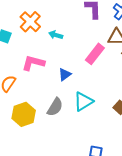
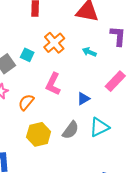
cyan arrow: (56, 35) -> (89, 52), moved
pink L-shape: (33, 63) -> (53, 84), turned -85

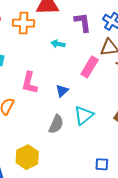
orange cross: (54, 43) -> (24, 23), moved, turned -35
yellow hexagon: (39, 134) -> (27, 157), moved

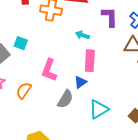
pink rectangle: (90, 67) -> (90, 61), moved, turned -35
gray semicircle: (56, 124) -> (65, 99), moved

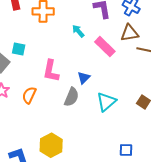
cyan arrow: (82, 35) -> (78, 31), turned 40
pink rectangle: (90, 61) -> (105, 47), moved, turned -40

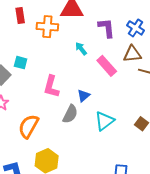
orange semicircle: (29, 95) -> (29, 126), moved, size x1.4

